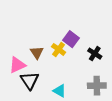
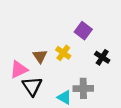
purple square: (71, 39) -> (83, 31), moved
gray cross: (97, 86) -> (83, 88), moved

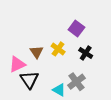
black cross: (102, 57) -> (86, 53), moved
gray cross: (83, 88) -> (76, 82), turned -36

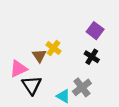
purple square: (76, 28) -> (95, 31), moved
yellow cross: (58, 49) -> (53, 48), moved

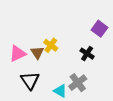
purple square: (95, 31) -> (100, 29), moved
pink triangle: (18, 69) -> (18, 54), moved

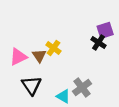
purple square: (100, 29) -> (105, 30), turned 35
black cross: (87, 54) -> (98, 42), moved

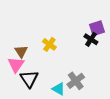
brown triangle: (39, 56) -> (21, 51), moved
pink triangle: (18, 57) -> (16, 65), moved, turned -30

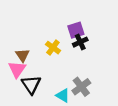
purple square: (97, 28) -> (76, 30), moved
black cross: (91, 39) -> (80, 42), moved, turned 32

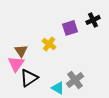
black cross: (80, 42) -> (93, 20), moved
black triangle: (31, 85) -> (29, 78), turned 30

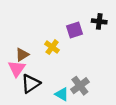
black cross: (93, 20) -> (99, 21), turned 32
brown triangle: (21, 51) -> (22, 55), turned 32

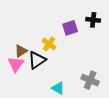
black triangle: (31, 84) -> (37, 60), moved
gray cross: (80, 86) -> (90, 80), moved, turned -30

